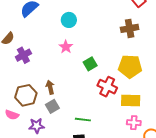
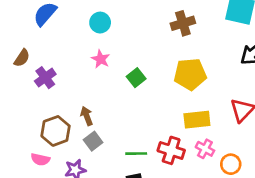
red cross: (107, 87) -> (171, 150), moved
pink cross: (134, 123) -> (205, 149), turned 32

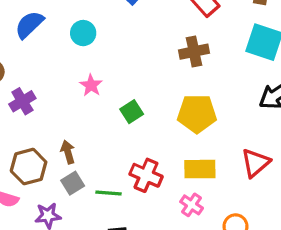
cyan circle: (100, 23) -> (83, 33), moved
pink cross: (205, 149) -> (192, 205), moved
red cross: (171, 150) -> (146, 175), moved
green line: (136, 154) -> (108, 193), moved

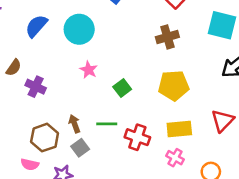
cyan circle: (83, 33) -> (79, 29), size x1.5
purple cross: (22, 101) -> (36, 87), turned -30
green line: (108, 193) -> (107, 124), moved

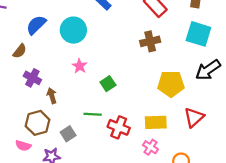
brown semicircle: (14, 68) -> (20, 51), moved
yellow pentagon: (174, 86) -> (171, 84), moved
brown arrow: (74, 124) -> (52, 96), moved

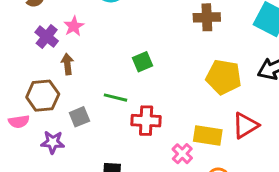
pink star: (80, 66) -> (74, 26), moved
yellow rectangle: (156, 122) -> (208, 136), moved
red cross: (119, 127) -> (146, 121), turned -30
pink semicircle: (23, 146) -> (19, 122), turned -35

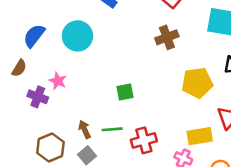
green square: (143, 62) -> (125, 92), turned 30
brown arrow: (67, 64) -> (85, 129), moved

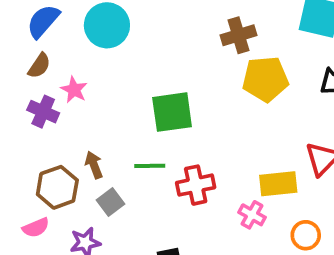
brown semicircle: (19, 68) -> (39, 66), moved
yellow pentagon: (197, 83) -> (265, 79), moved
green square: (125, 92) -> (172, 112), size x1.6
brown arrow: (85, 129) -> (94, 165), moved

